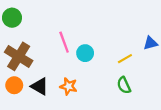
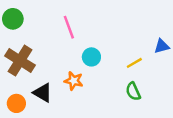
pink line: (64, 42) -> (69, 27), moved
orange circle: (14, 85) -> (16, 103), moved
orange star: (68, 86) -> (74, 81), moved

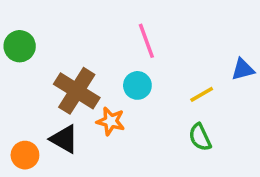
green circle: (13, 19) -> (20, 46), moved
pink line: (69, 27) -> (146, 41), moved
brown cross: (20, 61) -> (77, 91), moved

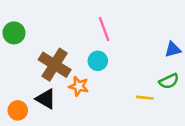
yellow line: (202, 94) -> (145, 98), moved, turned 36
green semicircle: (200, 137) -> (169, 81), moved, turned -90

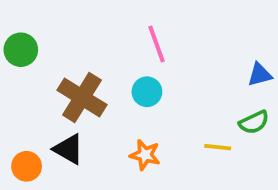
orange star: (79, 86) -> (145, 155), moved

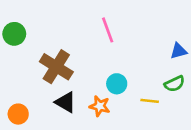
cyan circle: (147, 92) -> (117, 84), moved
black triangle: (69, 149) -> (65, 102), moved

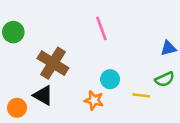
black triangle: (65, 102) -> (43, 95), moved

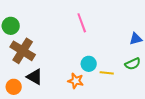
brown cross: (53, 63) -> (23, 51), moved
yellow line: (141, 95) -> (107, 73), moved

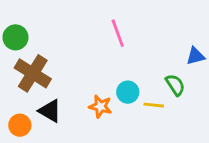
green semicircle: (133, 64) -> (175, 85), moved, turned -98
orange star: (76, 81) -> (100, 106), moved

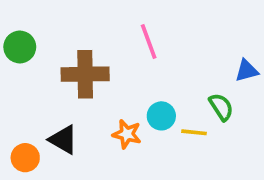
brown cross: (33, 73) -> (85, 74), moved, turned -33

